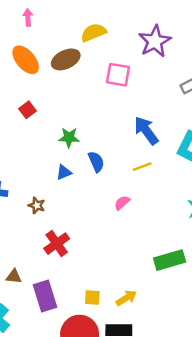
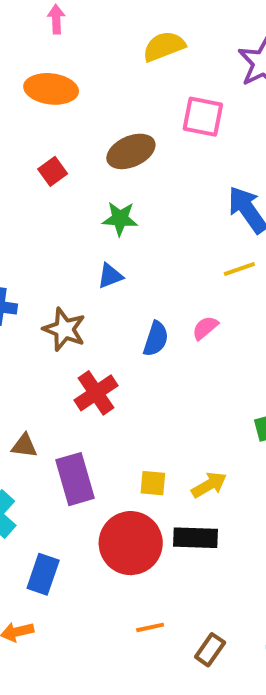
brown ellipse: (66, 59) -> (131, 151), moved
orange ellipse: (26, 60) -> (51, 89), turned -44
blue semicircle: (96, 162) -> (156, 339), moved, turned 40
brown star: (37, 205) -> (64, 329), size x1.5

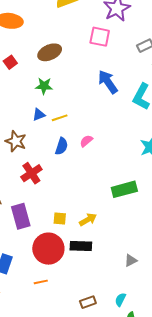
pink square: (203, 117) -> (100, 37), moved
yellow line: (239, 269) -> (60, 118), moved
orange line: (150, 627) -> (41, 282), moved
brown rectangle: (210, 650) -> (88, 302), turned 35

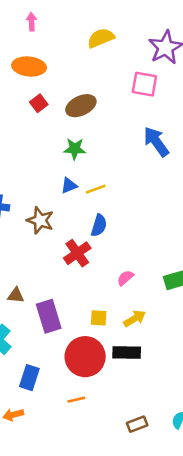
red square: (10, 62) -> (39, 103), moved
pink semicircle: (86, 141) -> (125, 278), moved
red cross: (31, 173) -> (77, 253), moved

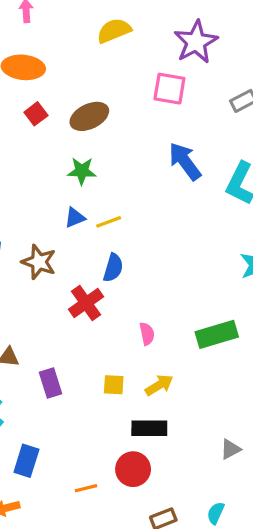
pink semicircle: (125, 278) -> (147, 334), turned 120
purple rectangle: (49, 316) -> (50, 383), size x0.7
red circle: (85, 357) -> (133, 469), moved, size x0.7

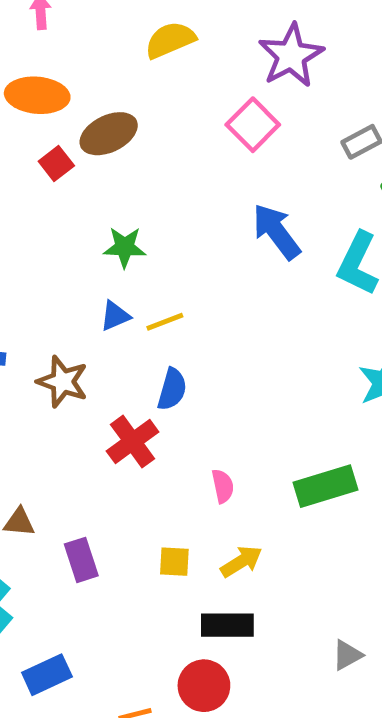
pink square: (169, 89) -> (253, 125), turned 36
brown ellipse: (89, 116) -> (109, 134), moved
blue rectangle: (26, 461) -> (47, 675), turned 48

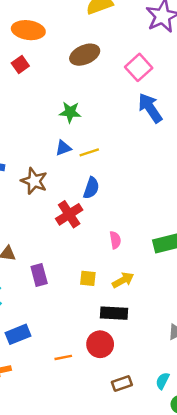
pink square: (253, 125) -> (139, 67), moved
brown ellipse: (109, 134) -> (85, 55), moved
red square: (56, 164) -> (20, 64), moved

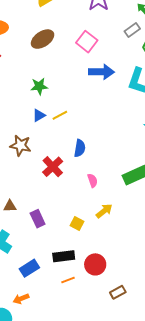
blue arrow: (150, 108) -> (101, 72), turned 135
blue semicircle: (91, 188) -> (80, 148), moved
yellow square: (88, 278) -> (77, 223), moved, turned 32
black rectangle: (114, 313) -> (64, 256), moved

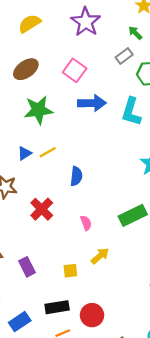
green star: (39, 86) -> (38, 110), moved, size x1.5
blue semicircle: (80, 148) -> (76, 176), moved
yellow square: (77, 223) -> (70, 271), turned -32

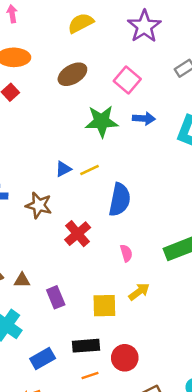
blue arrow: (92, 103) -> (144, 118), size x0.7
green star: (38, 110) -> (102, 121), moved
blue semicircle: (76, 176) -> (120, 200), size x1.5
yellow square: (70, 271) -> (104, 306), size x1.5

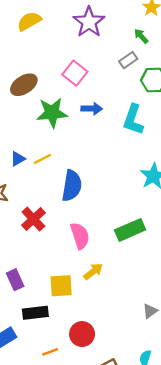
brown ellipse: (72, 74) -> (24, 85), moved
pink semicircle: (126, 253) -> (80, 236), size x1.6
black rectangle: (86, 346) -> (35, 313), moved

